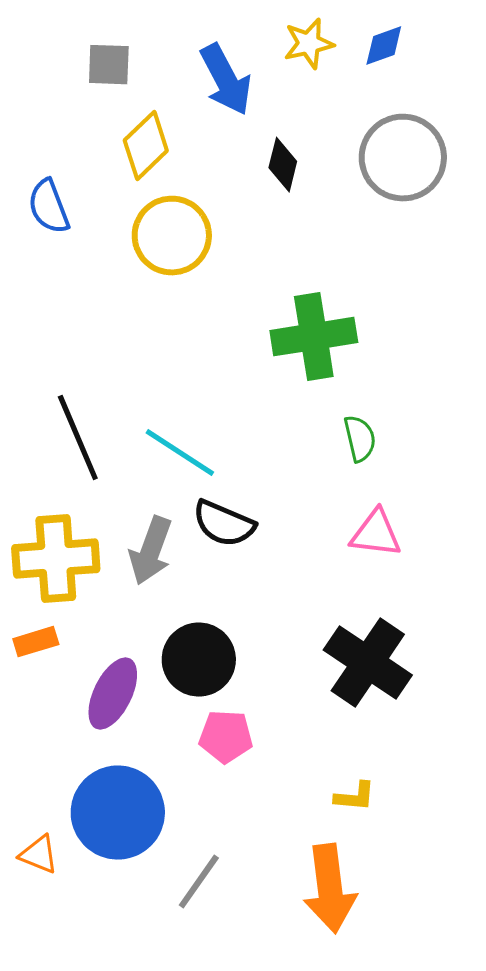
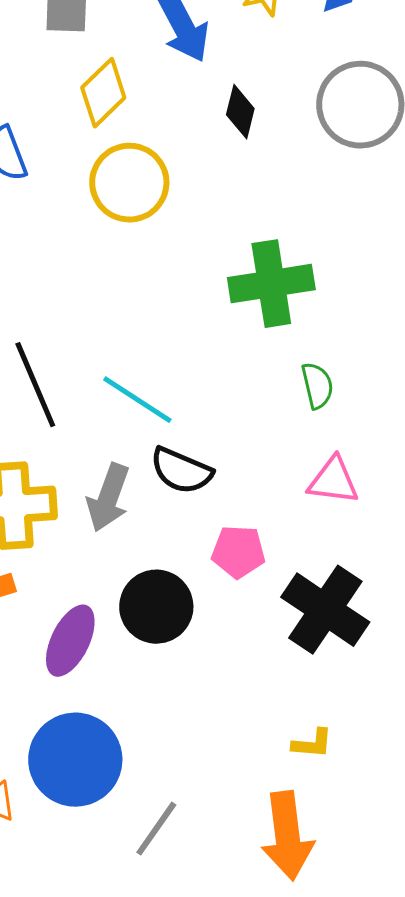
pink pentagon: (226, 737) -> (238, 552), moved

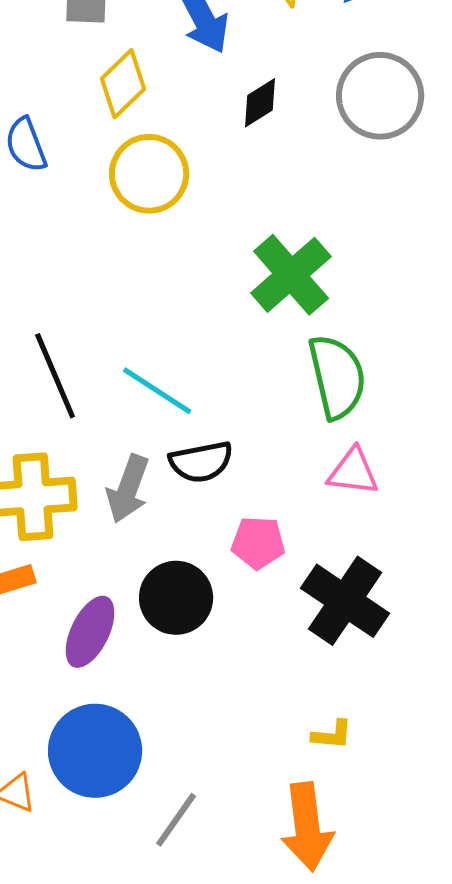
black diamond: (240, 112) -> (260, 103), turned 44
green cross: (271, 284) -> (291, 275), turned -32
green semicircle: (317, 386) -> (337, 377), size x1.8
black semicircle: (181, 471) -> (201, 462), turned -34

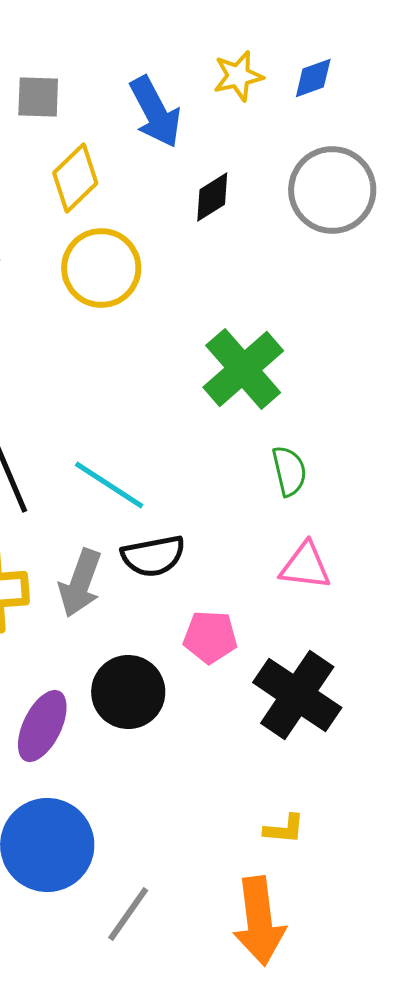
green semicircle: (337, 377) -> (289, 471), size x0.6

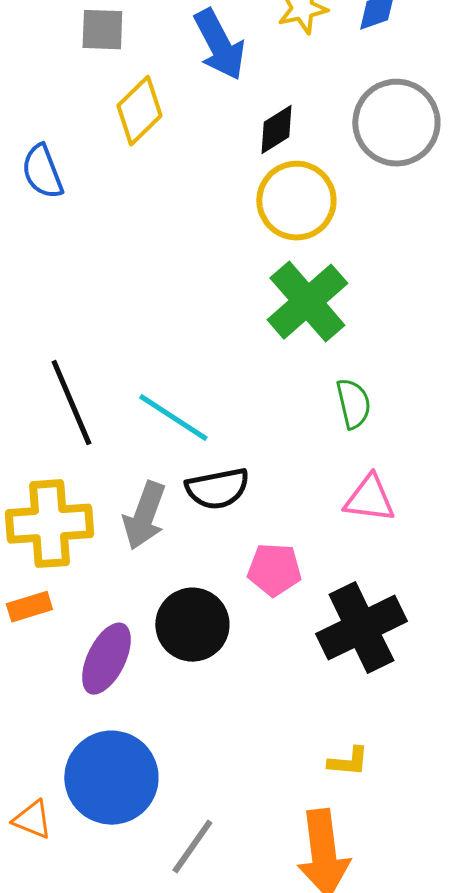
yellow circle: (101, 268) -> (296, 201), moved
black cross: (297, 695) -> (361, 628), turned 30

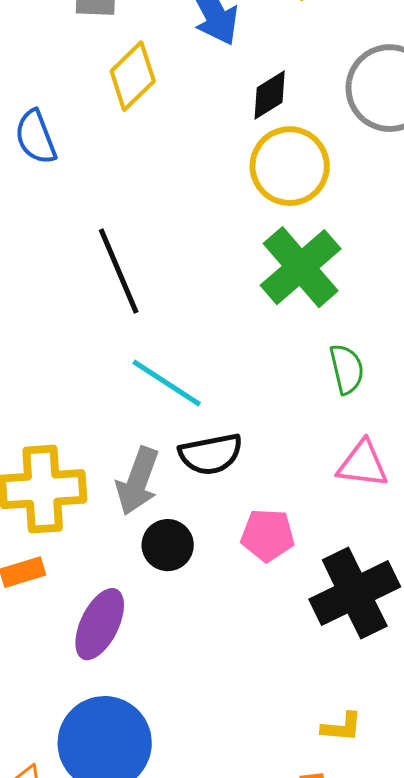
black line: (71, 403) -> (119, 271), moved
black circle: (192, 625) -> (168, 545), moved, size x0.7

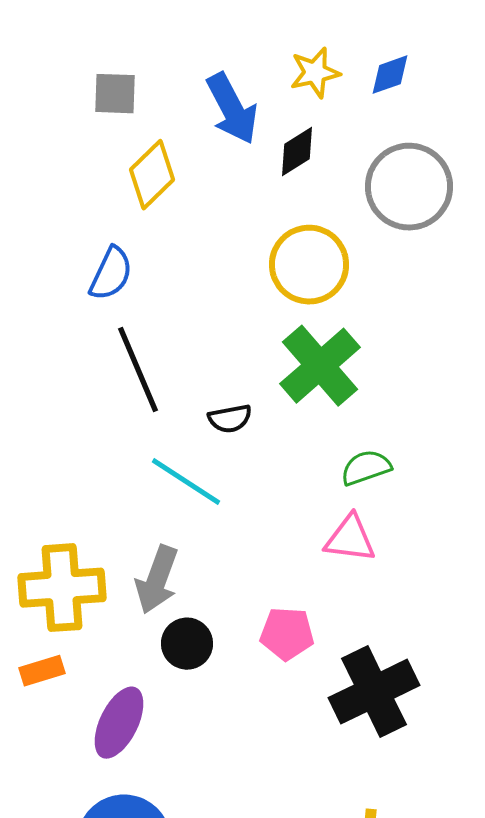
black diamond: (270, 95) -> (297, 152), moved
blue semicircle: (36, 137) -> (111, 274), moved, turned -134
green semicircle: (347, 369) -> (366, 468), turned -96
black semicircle: (211, 454) -> (230, 419), moved, size x0.7
pink triangle: (363, 464) -> (350, 539), moved

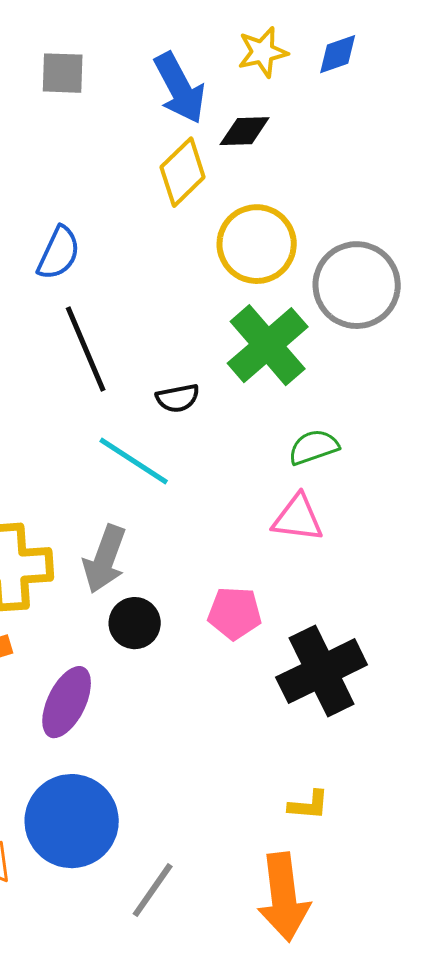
black diamond: (297, 152) -> (245, 131), turned 30
yellow diamond: (152, 175) -> (183, 172), moved
gray circle: (409, 187) -> (357, 285), moved

